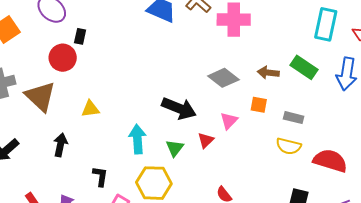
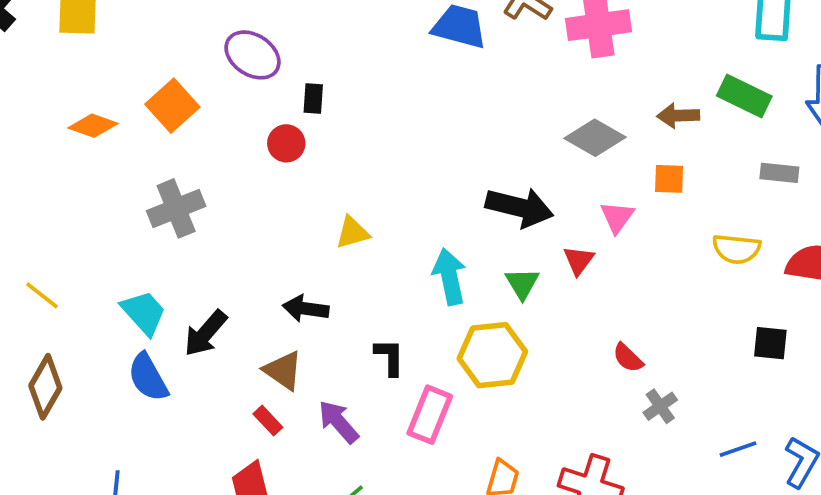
red circle: (63, 58) -> (286, 143), size x0.7
brown triangle: (40, 97) -> (283, 370), moved, size x0.7
gray rectangle: (294, 118) -> (779, 173), moved
black arrow: (60, 145) -> (306, 309), turned -85

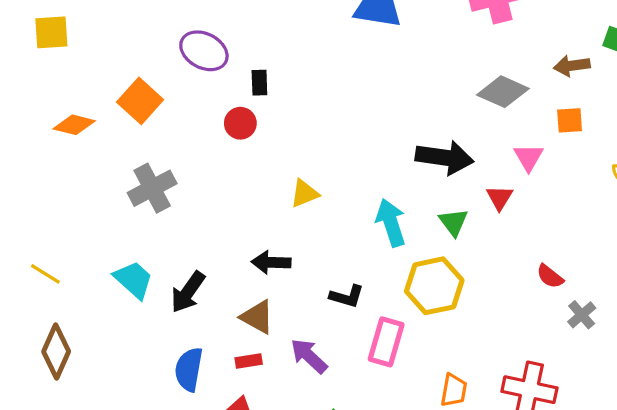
black L-shape: (389, 357) -> (347, 296), turned 112
blue semicircle: (148, 377) -> (189, 369), moved, turned 45
red rectangle: (268, 421) -> (249, 361), turned -50

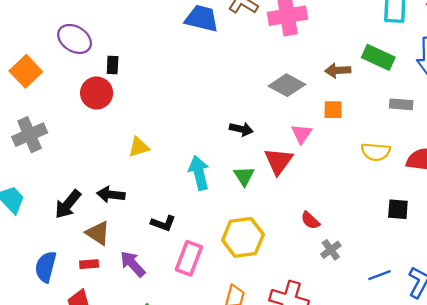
red circle: (240, 123) -> (97, 93), size x1.4
black arrow: (445, 158) -> (241, 129), size x0.6
red triangle: (500, 198) -> (278, 161), size x1.5
yellow hexagon: (434, 286) -> (243, 237), moved
black arrow: (188, 292) -> (68, 204), moved

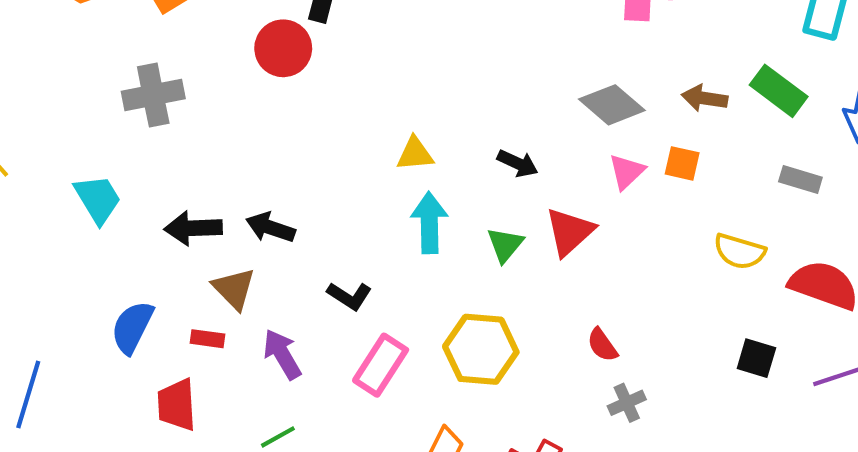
pink triangle: (302, 134) -> (627, 172), moved
yellow triangle: (139, 147) -> (415, 154), moved
black arrow: (68, 204) -> (193, 228), turned 36

